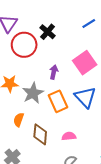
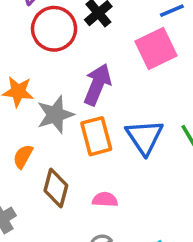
pink square: (85, 63) -> (156, 49), moved
purple arrow: (54, 72) -> (97, 84), size x1.6

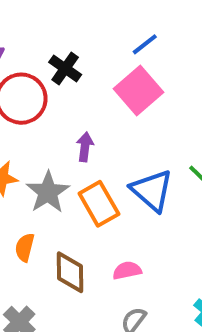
purple arrow: (97, 84) -> (85, 147), size x0.6

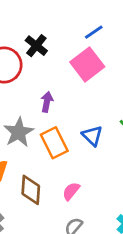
blue triangle: (152, 190) -> (92, 136), size x0.7
pink semicircle: (127, 270) -> (71, 191), turned -42

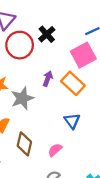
blue triangle: (92, 136) -> (72, 121), moved
orange rectangle: (54, 143) -> (73, 83), moved, turned -30

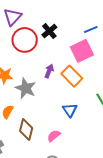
gray star: (22, 98) -> (26, 88), turned -30

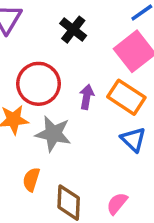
red circle: (25, 40) -> (38, 84), moved
blue triangle: (70, 110) -> (133, 139), moved

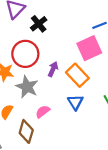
black cross: (73, 30) -> (39, 24), moved
pink semicircle: (117, 203) -> (43, 112), moved

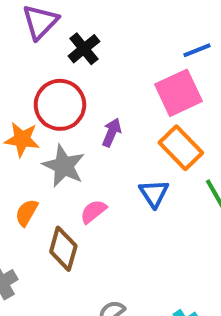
orange rectangle: (77, 75) -> (181, 148), moved

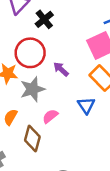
purple arrow: (112, 132) -> (61, 69), turned -70
gray star: (64, 166) -> (33, 89), turned 30

